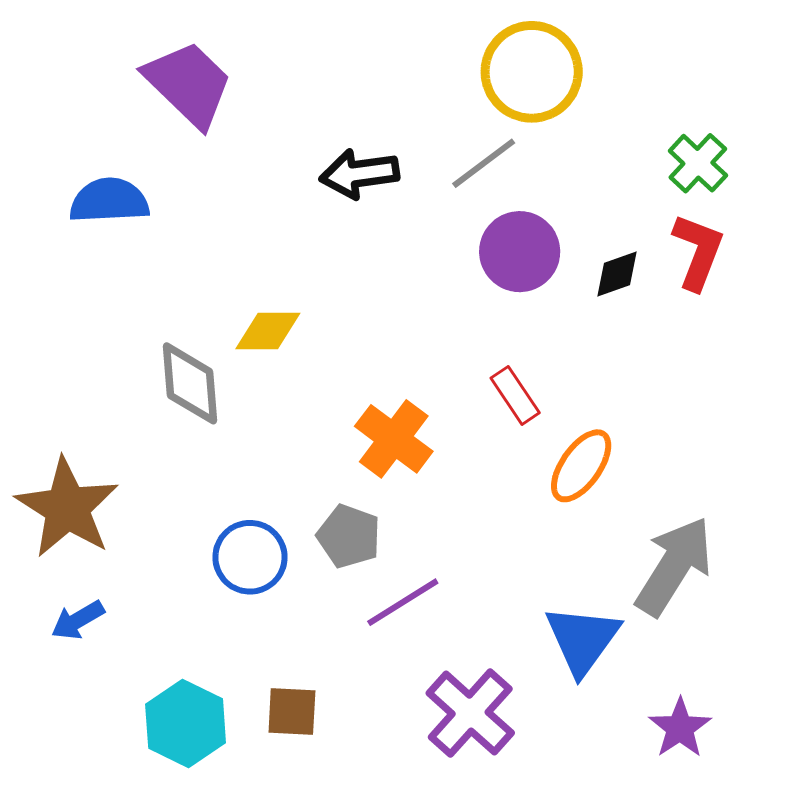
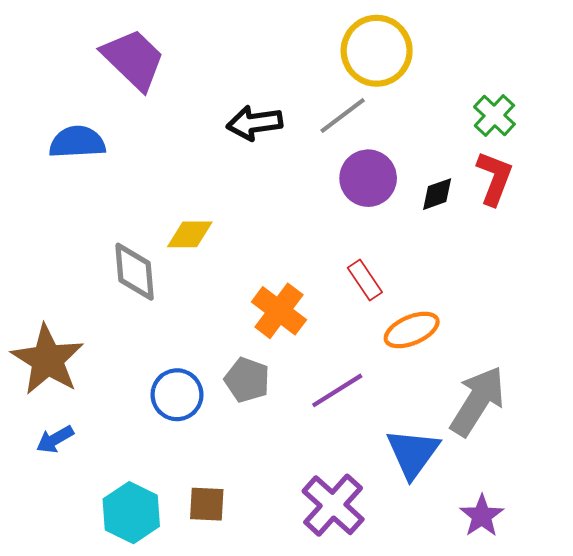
orange ellipse: (581, 466) -> (412, 330), turned 32
purple line: (403, 602) -> (337, 390), moved

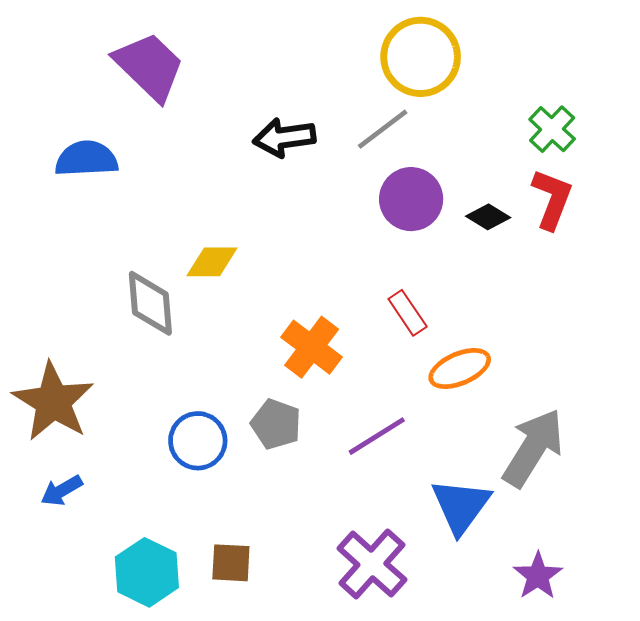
black diamond: (437, 194) -> (488, 217), turned 51

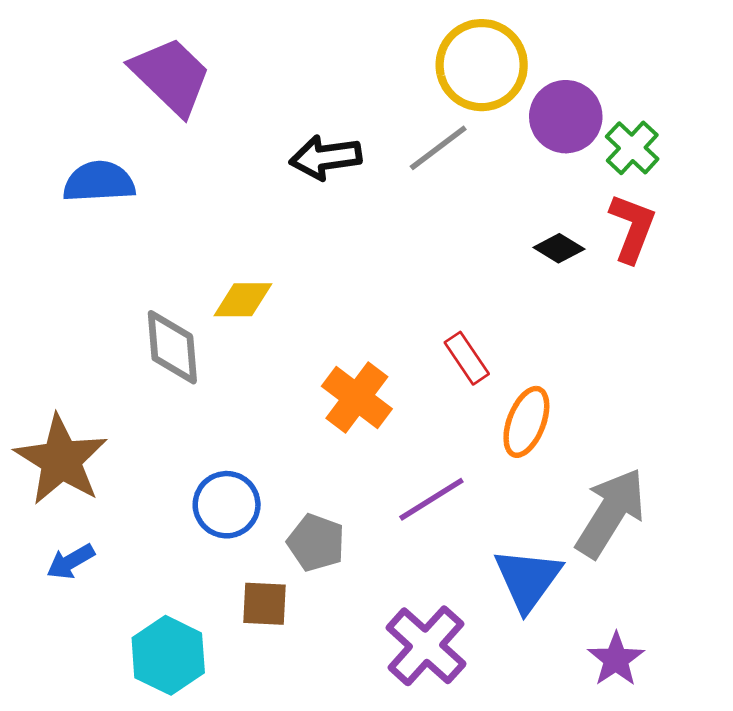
purple circle: (411, 199) -> (566, 117), moved
orange ellipse: (460, 369) -> (526, 422), turned -46
gray pentagon: (276, 424) -> (316, 543), moved
brown square: (231, 563) -> (265, 604), moved

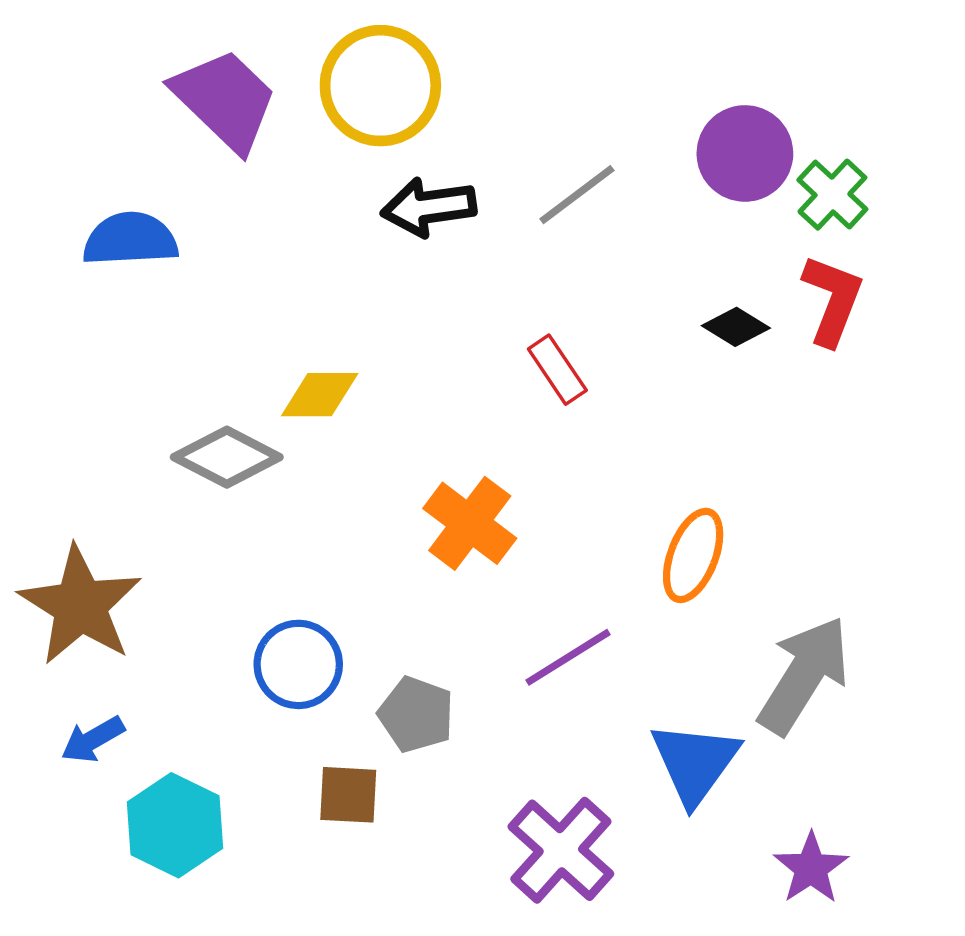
yellow circle: (482, 65) -> (380, 86), moved
gray diamond: (172, 347) -> (227, 457), turned -58
red rectangle: (467, 358) -> (557, 370), moved
cyan hexagon: (168, 655) -> (175, 825), moved

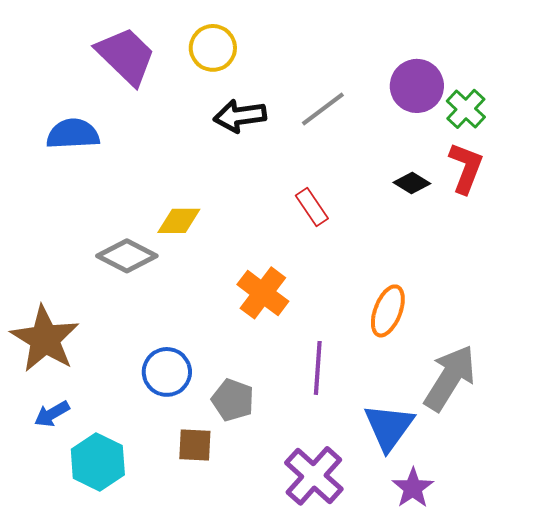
yellow circle: (380, 86) -> (213, 48), size x0.7
purple line: (568, 657) -> (318, 368), turned -54
purple star: (811, 868) -> (413, 488), moved

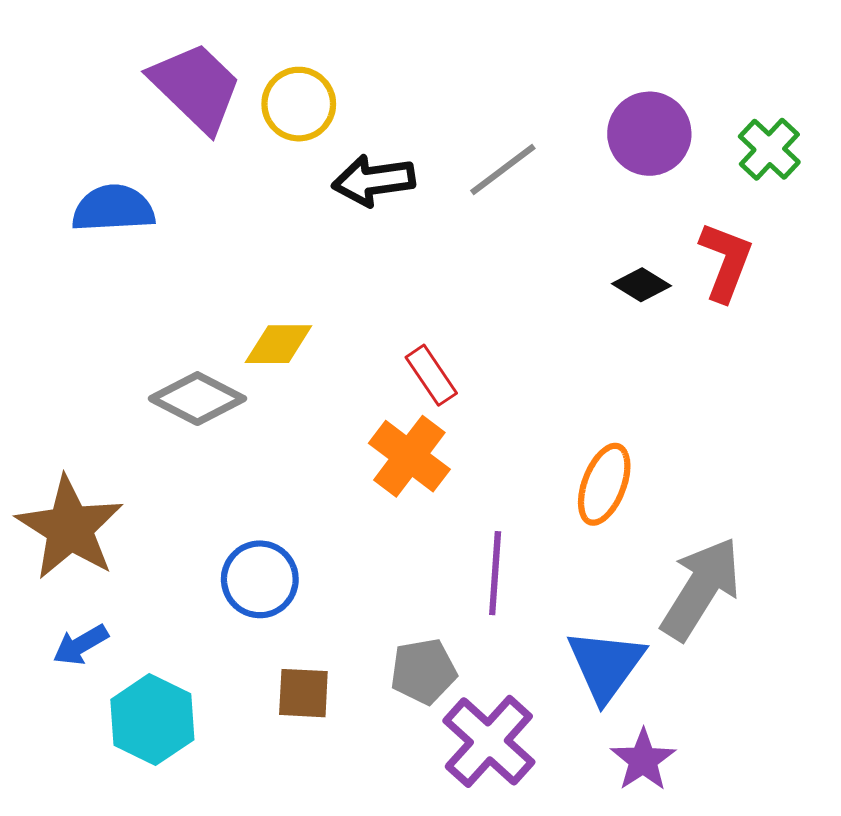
yellow circle: (213, 48) -> (299, 104), moved
green cross: (466, 109) -> (769, 149), moved
red rectangle: (312, 207) -> (431, 375), moved
gray pentagon: (233, 400) -> (423, 671), moved, turned -30

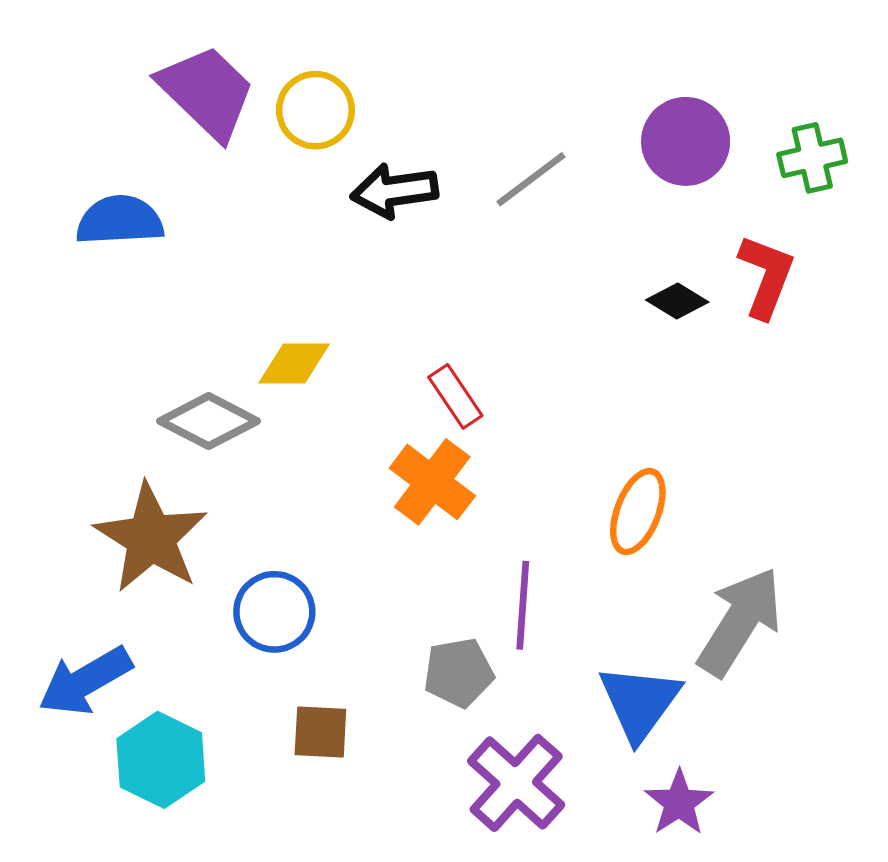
green cross: (769, 149) -> (812, 158), turned 34
brown star: (70, 528) -> (151, 538), moved
blue arrow: (81, 645) -> (85, 681), size x1.6
gray pentagon: (423, 671) -> (459, 673), moved

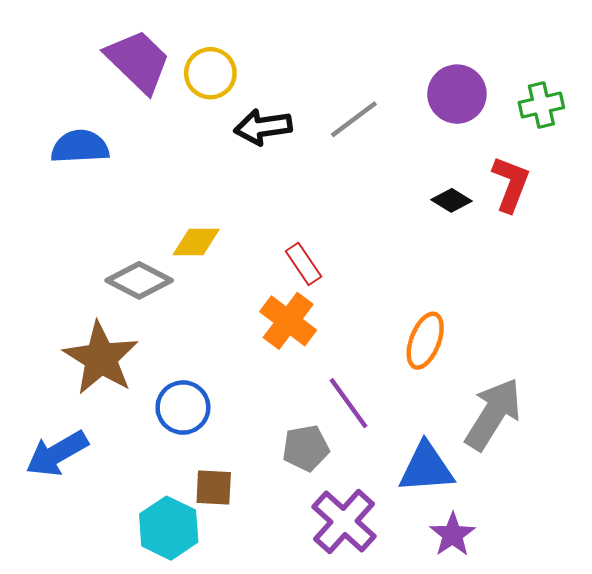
purple line: (523, 605) -> (348, 403), turned -40
blue triangle: (640, 702) -> (426, 468), turned 50
cyan hexagon: (161, 760) -> (169, 528), moved

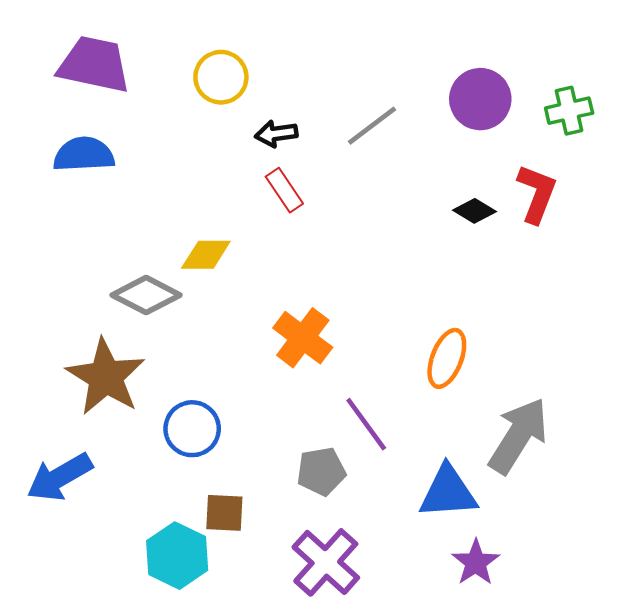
purple trapezoid: (138, 61) -> (94, 65), moved, turned -32
black arrow: (263, 127) -> (276, 134), size x0.7
red rectangle: (304, 264) -> (284, 190), moved
purple cross: (344, 521) -> (326, 562), moved

